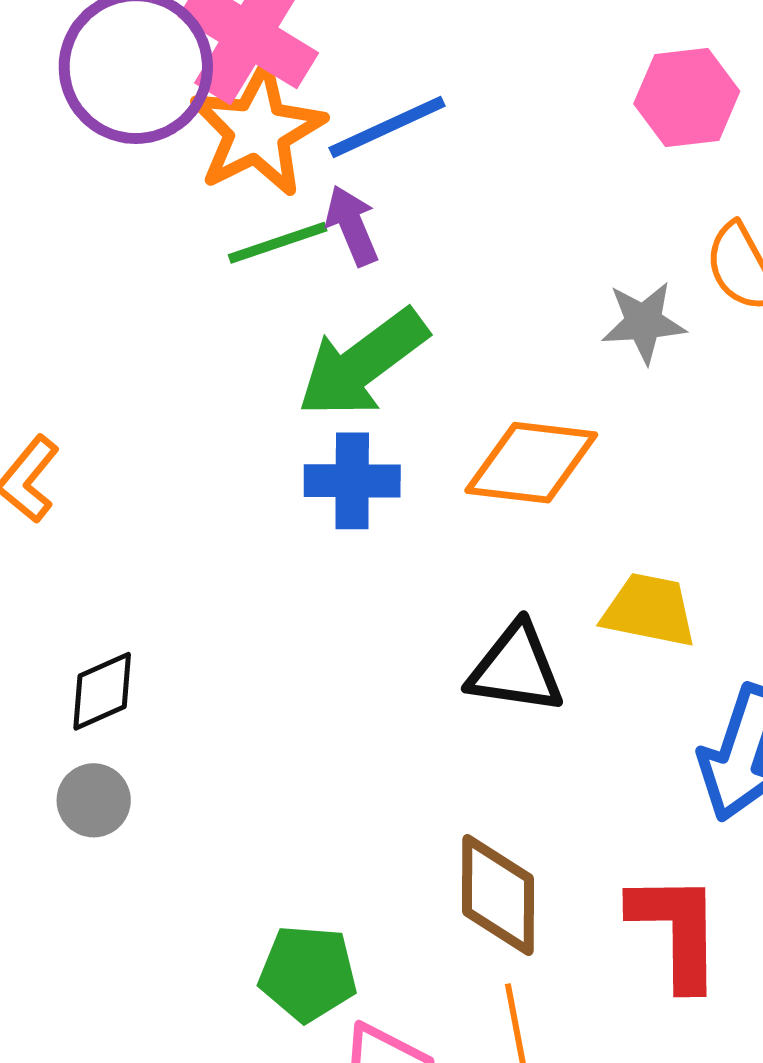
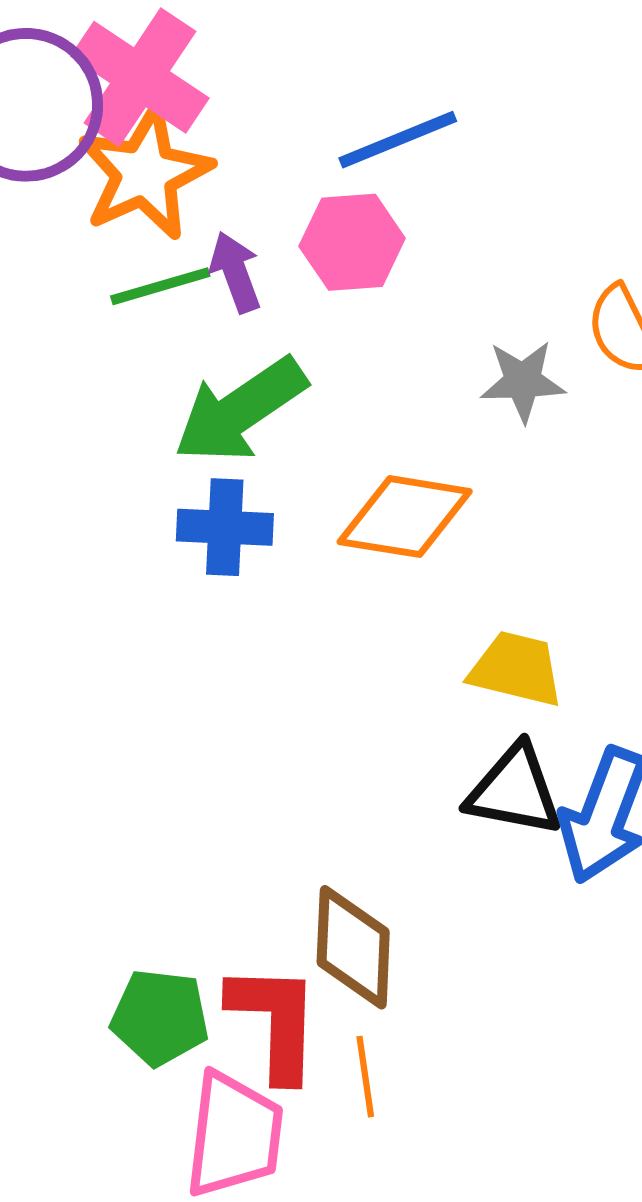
pink hexagon: (687, 98) -> (352, 242), moved
blue line: (387, 127) -> (398, 140), moved
black triangle: (516, 669) -> (514, 791), moved
red L-shape: (676, 930) -> (275, 1022), moved

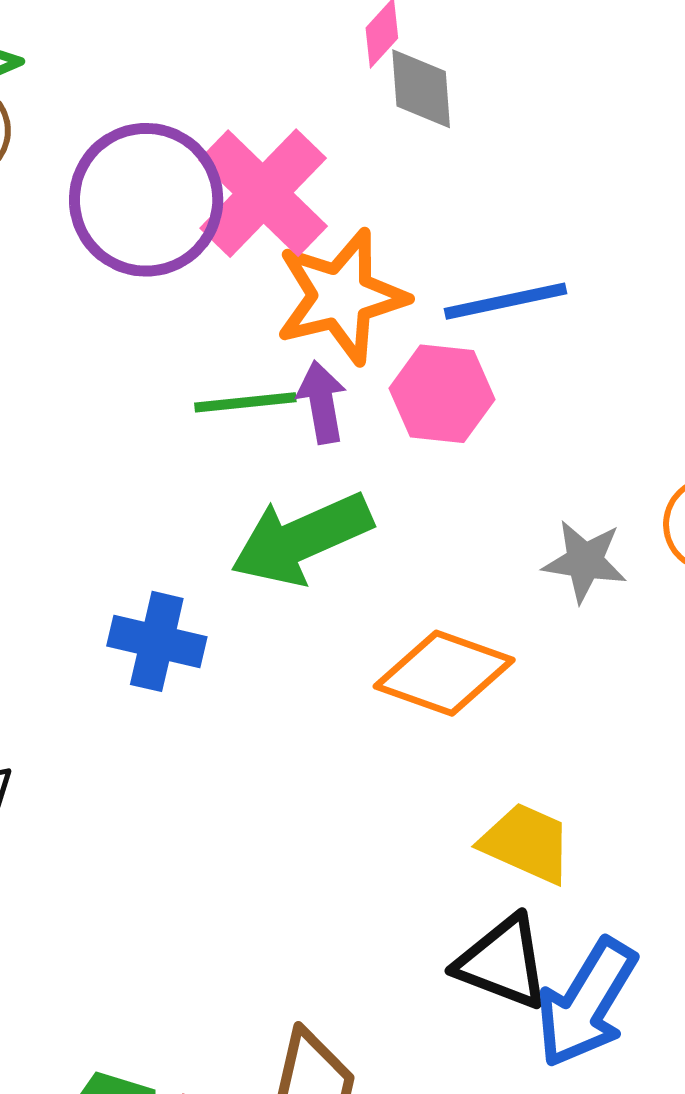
orange star: (145, 173) -> (341, 296), moved
blue cross: (225, 527) -> (157, 641), moved

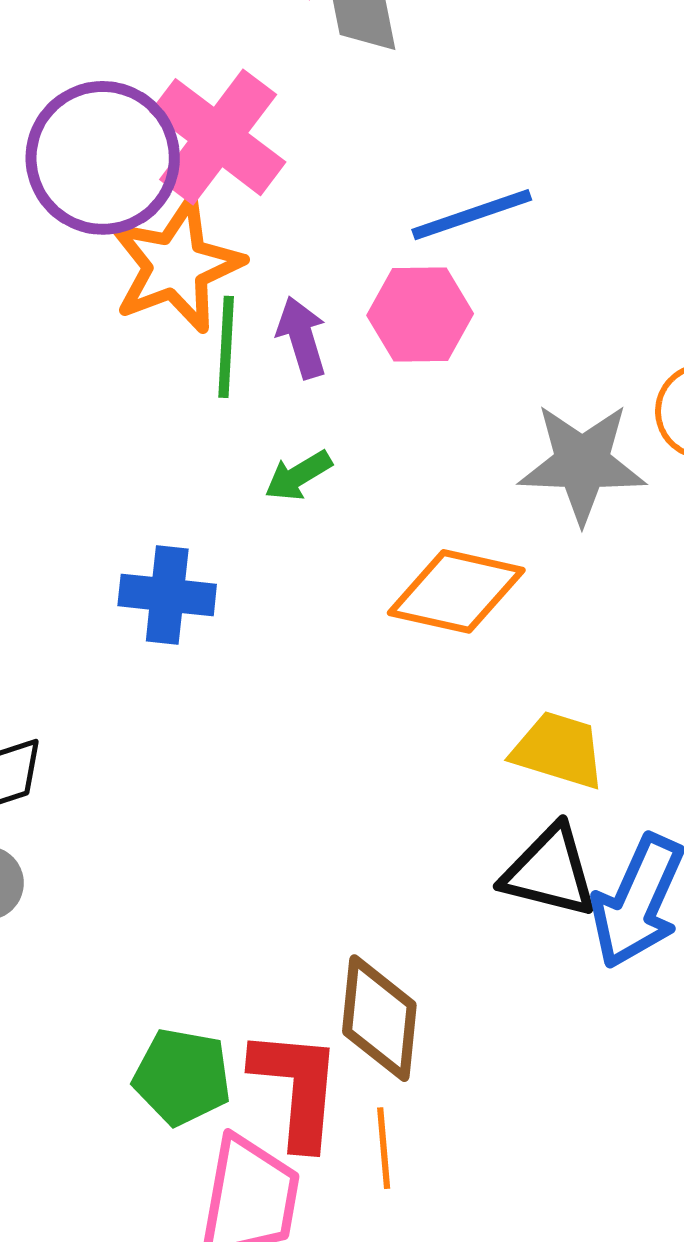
orange star: (341, 296) -> (176, 266), moved
green line: (245, 402) -> (226, 347), turned -74
green arrow: (302, 539) -> (298, 476), size x0.5
gray star: (585, 561) -> (582, 463), size x1.5

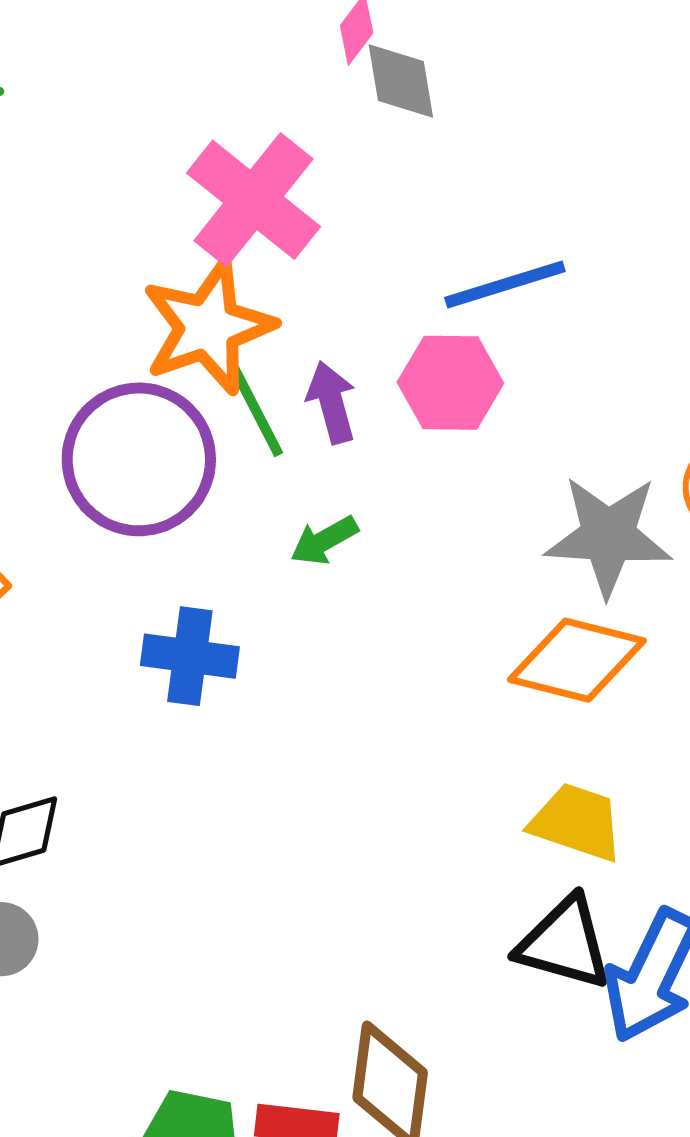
purple circle: (103, 158) -> (139, 459), moved
green line: (226, 347) -> (256, 410), turned -32
orange diamond: (456, 591) -> (577, 660), moved

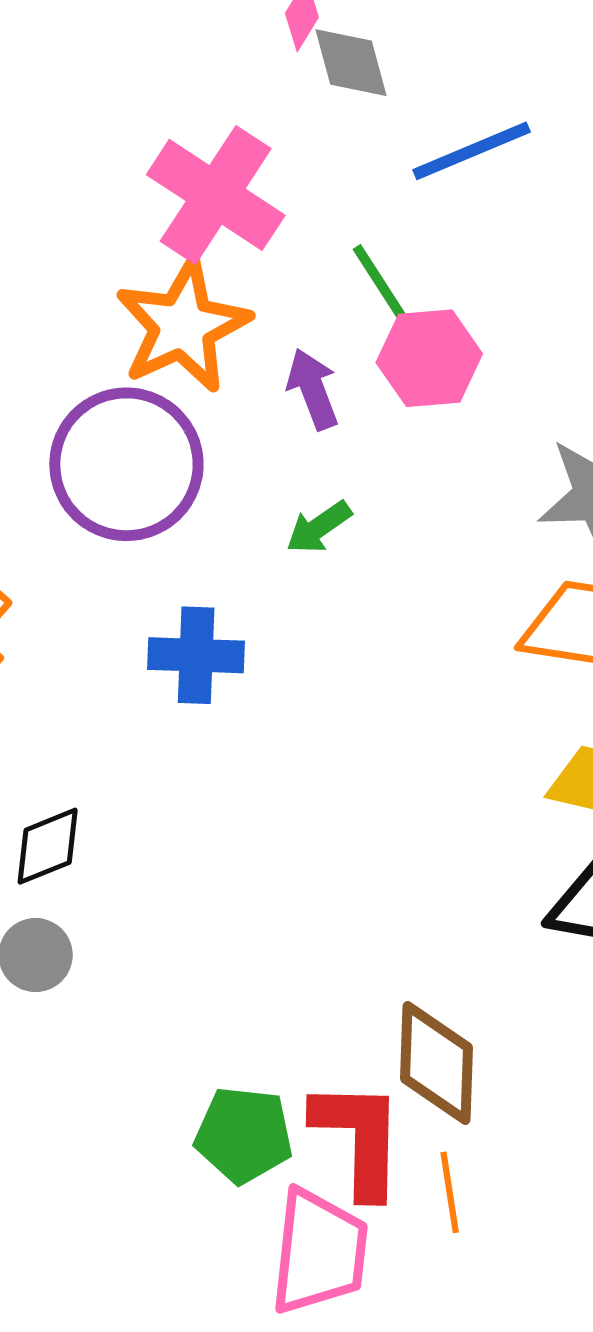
blue line: (505, 284) -> (472, 151), moved
green line: (256, 410) -> (384, 289), moved

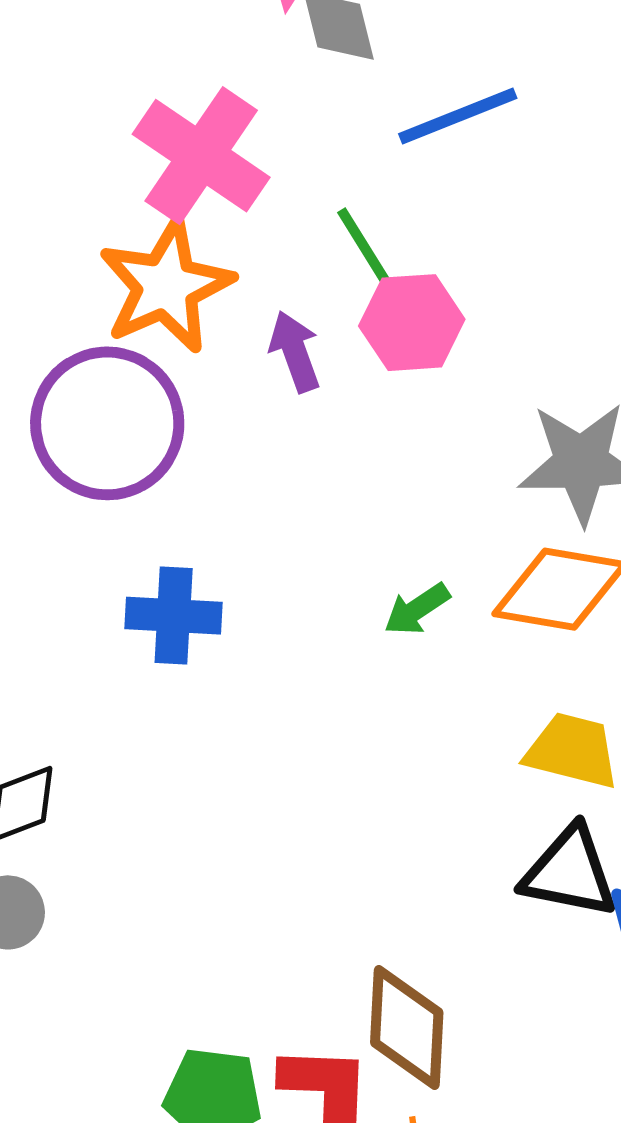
green arrow: (319, 527) -> (417, 609), moved

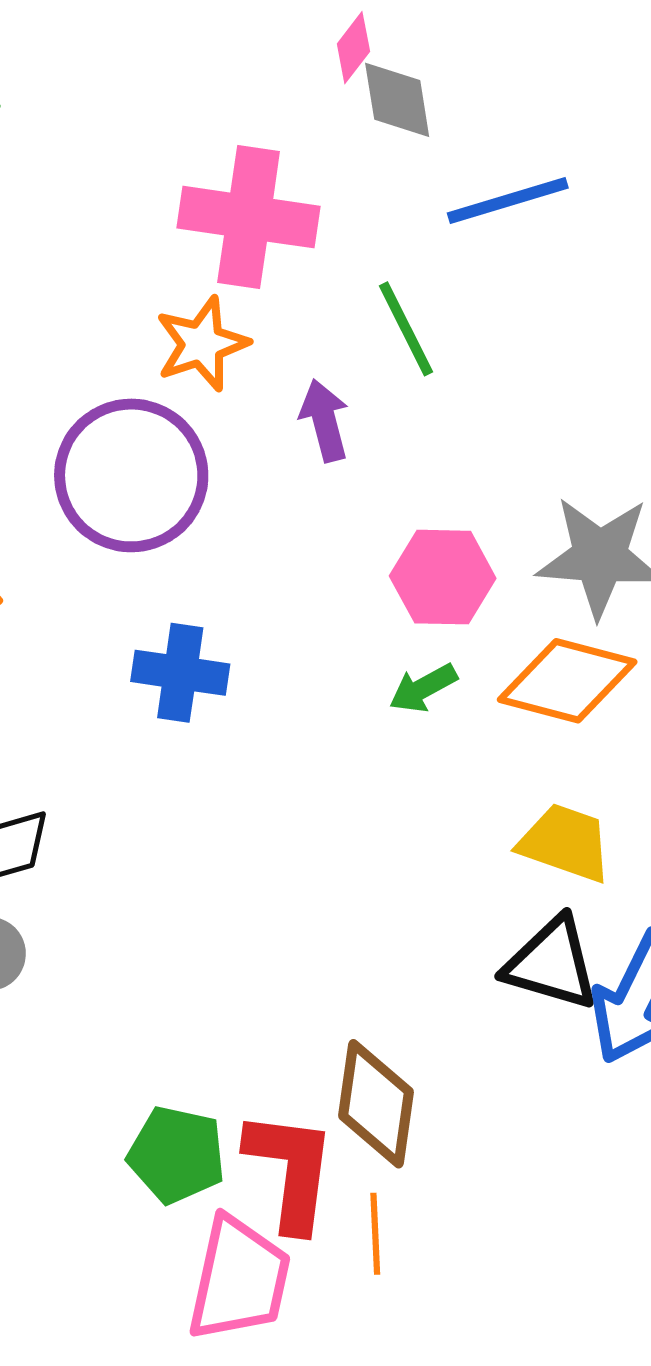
pink cross: (201, 156) -> (249, 217), turned -31
orange star: (166, 286) -> (202, 344), size x0.7
pink hexagon: (412, 323) -> (443, 577), moved

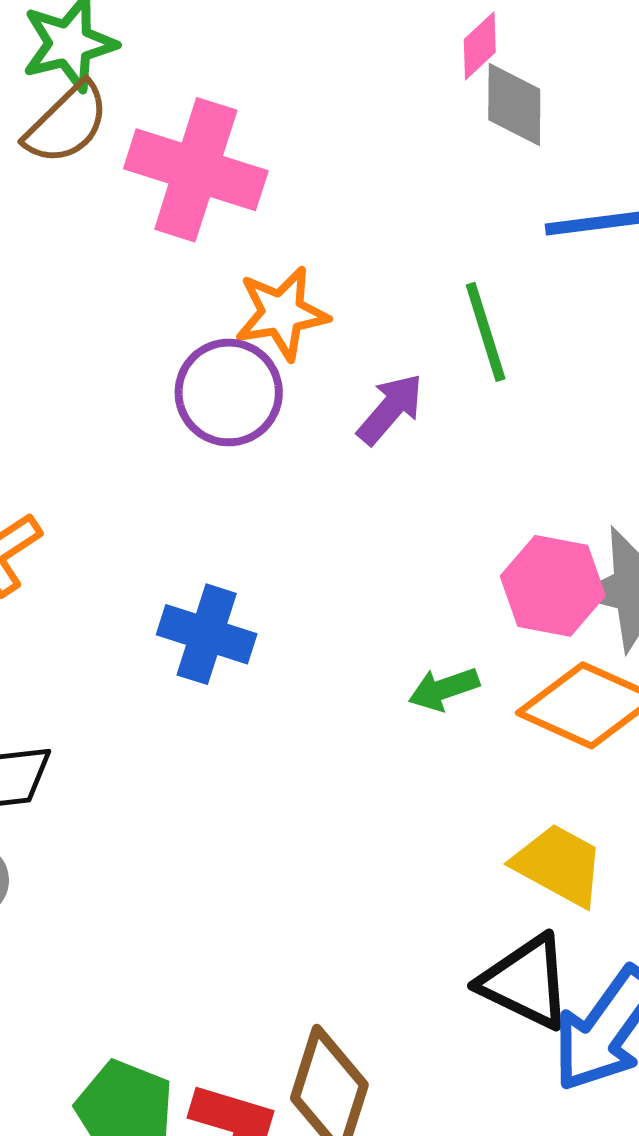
pink cross: (249, 217) -> (196, 170), moved
purple arrow: (325, 420) -> (390, 409), turned 46
purple circle: (131, 475) -> (229, 392), moved, size x0.7
pink hexagon: (443, 577) -> (553, 586), moved

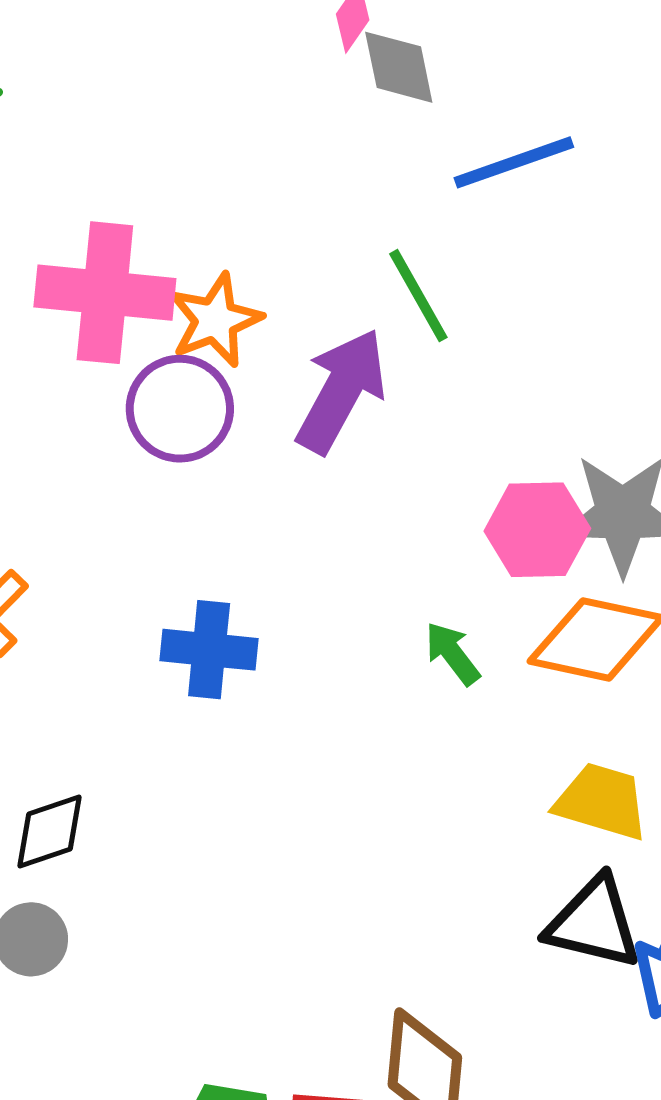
pink cross: (196, 170) -> (105, 293), moved
purple arrow: (390, 409) -> (341, 391), size x1.6
green arrow: (444, 689) -> (452, 653), turned 84

